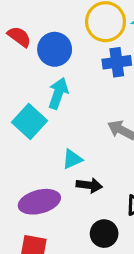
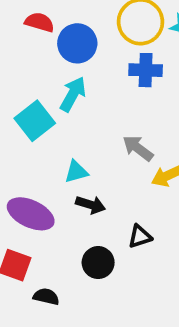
red semicircle: (19, 37) -> (39, 22), turned -30
purple ellipse: (39, 202) -> (31, 214), turned 30

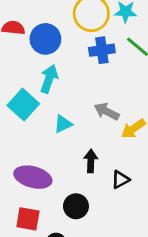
cyan triangle: (76, 172) -> (63, 124), moved
black arrow: (91, 205) -> (91, 161), moved, turned -95
black circle: (98, 263) -> (76, 206), moved

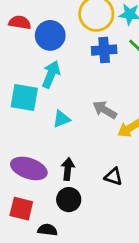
cyan square: (23, 105) -> (24, 98), turned -36
black arrow: (91, 161) -> (68, 169), moved
black triangle: (120, 180) -> (113, 177), turned 42

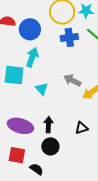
cyan triangle: (62, 119) -> (42, 89), turned -48
black triangle: (113, 177) -> (82, 128), turned -32
black semicircle: (47, 230) -> (37, 169), turned 32

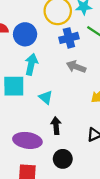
gray arrow: (72, 80) -> (76, 67), moved
black arrow: (48, 125) -> (56, 126), moved

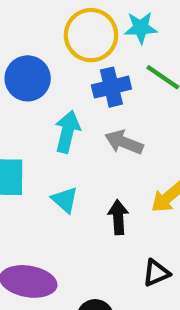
cyan arrow: (31, 64) -> (67, 132), moved
black arrow: (56, 126) -> (118, 217), moved

